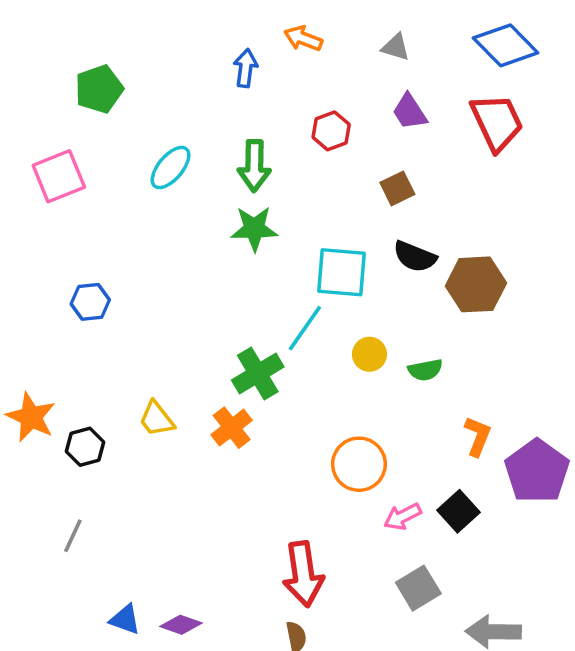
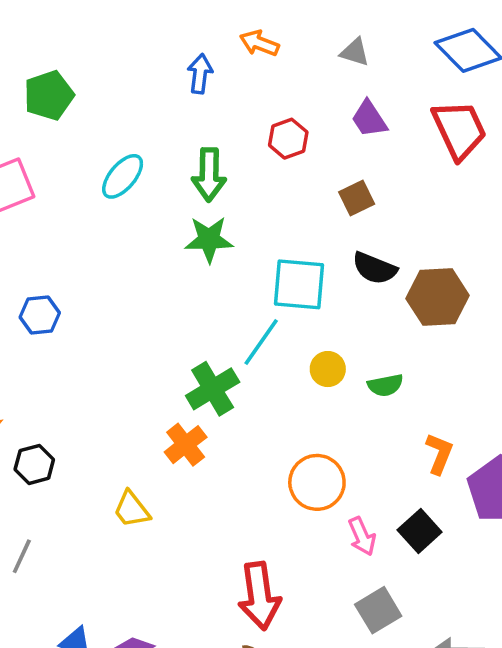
yellow trapezoid: (157, 419) -> (132, 509), moved
pink arrow: (403, 517) -> (362, 536), turned -87

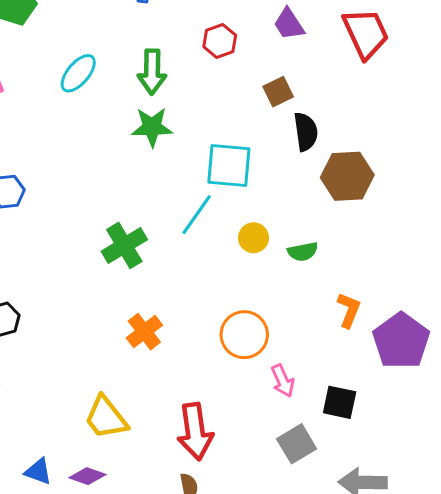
black semicircle: (375, 268) -> (306, 132), moved, turned -120
green cross: (213, 389) -> (124, 245), moved
orange cross: (186, 445) -> (144, 332), moved
yellow trapezoid: (132, 509) -> (106, 418), moved, size x1.4
black square: (420, 531) -> (340, 402), moved, turned -36

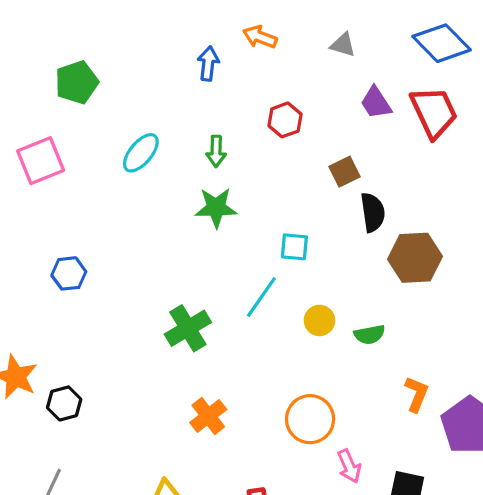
purple trapezoid: (289, 24) -> (376, 103), moved
green arrow: (152, 72) -> (216, 151), size x0.7
cyan square: (229, 166) -> (294, 247), size x0.6

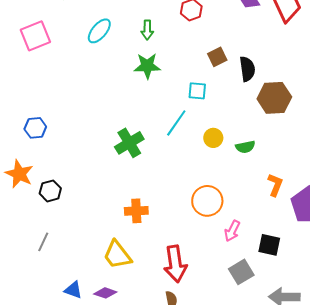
brown square: (345, 172) -> (217, 57), moved
blue hexagon: (69, 273) -> (35, 128), moved
orange cross: (208, 416) -> (136, 211), moved, turned 35
pink arrow: (349, 466) -> (232, 231), turned 50

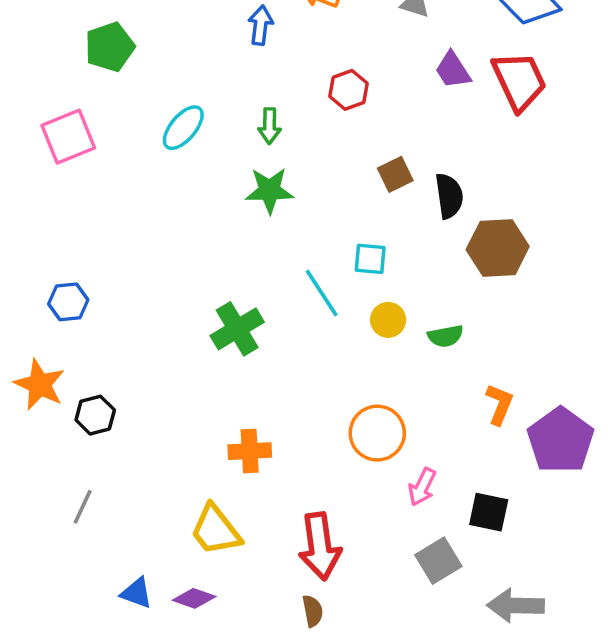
cyan square: (197, 91) -> (370, 259), moved
cyan line: (176, 123) -> (322, 293), turned -68

